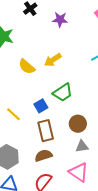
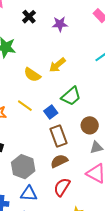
yellow line: (13, 114) -> (25, 106), moved

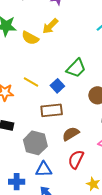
yellow arrow: (57, 65) -> (50, 26), moved
yellow semicircle: (32, 75) -> (30, 38), moved
brown rectangle: (59, 136) -> (52, 110), moved, turned -70

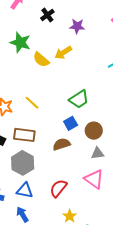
blue square: (57, 86) -> (71, 123), moved
brown rectangle: (52, 110) -> (24, 135), moved
brown semicircle: (71, 134) -> (62, 144), moved

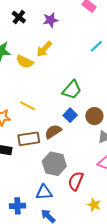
brown semicircle: (62, 144) -> (53, 132), moved
gray hexagon: (23, 163) -> (54, 164), moved

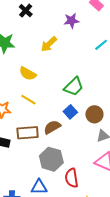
purple star: (51, 20) -> (71, 21), moved
yellow semicircle: (25, 62) -> (28, 74), moved
red semicircle: (76, 181) -> (72, 178), turned -36

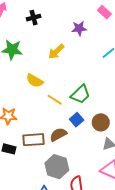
black cross: (26, 11) -> (34, 18), turned 32
yellow line: (28, 100) -> (55, 100), moved

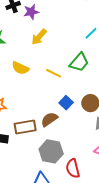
purple star: (79, 28) -> (31, 12), moved
green trapezoid: (80, 94) -> (79, 62), moved
yellow line: (55, 100) -> (54, 73), moved

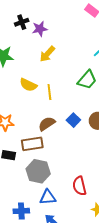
yellow line: (54, 73) -> (49, 92), moved, turned 56
brown semicircle: (49, 119) -> (47, 124), moved
gray hexagon: (51, 151) -> (38, 171), moved

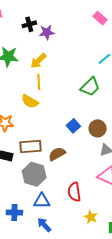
yellow arrow: (47, 54) -> (38, 61), moved
yellow semicircle: (28, 85) -> (30, 101), moved
yellow line: (49, 92) -> (39, 82), moved
brown semicircle: (47, 124) -> (57, 154), moved

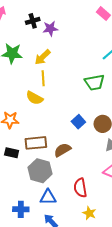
green trapezoid: (90, 87) -> (95, 82), turned 35
yellow star: (91, 217) -> (89, 213), moved

